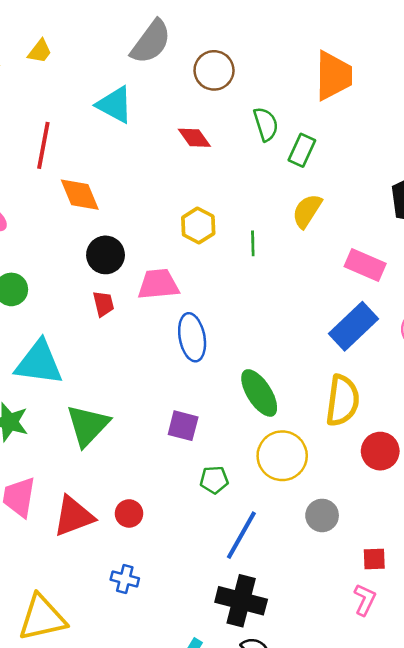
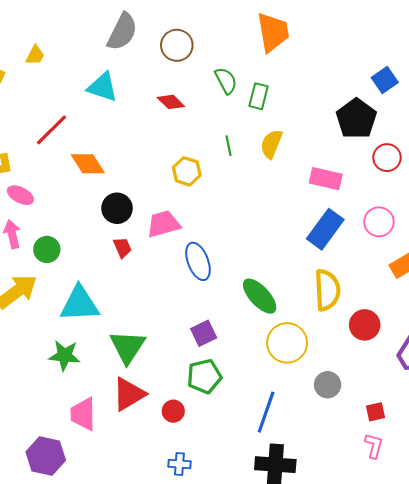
red line: (43, 145) -> (52, 130), turned 45
green line: (253, 243) -> (228, 146), moved
purple square: (183, 426) -> (204, 333), turned -30
green pentagon: (214, 480) -> (204, 376), moved, size x1.5
red triangle: (74, 516) -> (129, 394), moved

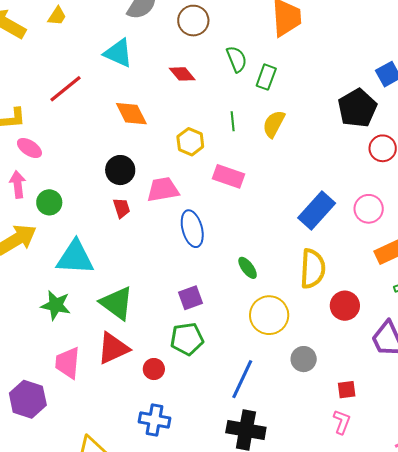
orange diamond: (88, 164) -> (131, 114), moved
pink rectangle: (326, 179) -> (228, 176), moved
green ellipse: (260, 296) -> (248, 268), size x0.6
green triangle: (128, 347) -> (117, 303), turned -33
blue cross: (179, 464) -> (155, 420), size x1.4

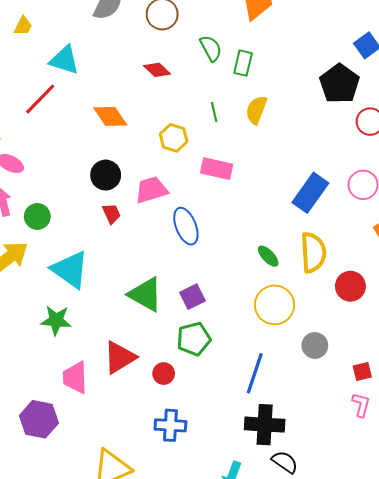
cyan triangle: (118, 53) -> (64, 60), moved
cyan triangle: (75, 258) -> (70, 270), turned 39
green ellipse: (248, 268) -> (268, 256), moved
green triangle: (117, 303) -> (145, 294), moved

